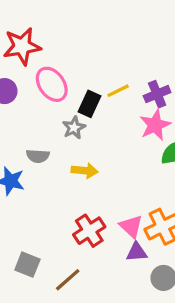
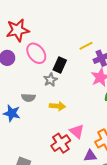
yellow line: (118, 91) -> (86, 46), moved
pink triangle: (131, 226) -> (77, 131), moved

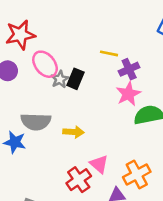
yellow line: (86, 46) -> (109, 53), turned 40
gray star: (50, 80) -> (60, 79), moved
gray semicircle: (28, 98) -> (36, 122), size x1.6

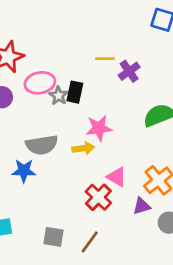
pink ellipse: (45, 64) -> (40, 83), turned -52
pink star: (128, 94) -> (99, 128), moved, turned 30

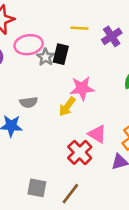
yellow line: (105, 59) -> (79, 28), moved
gray semicircle: (42, 145) -> (29, 102), size x0.6
yellow arrow: (83, 148) -> (67, 107), turned 132

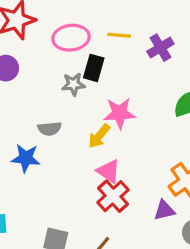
pink ellipse: (29, 45) -> (71, 38), moved
gray star: (45, 57) -> (73, 84), moved, turned 30
pink triangle: (97, 134) -> (108, 171), moved

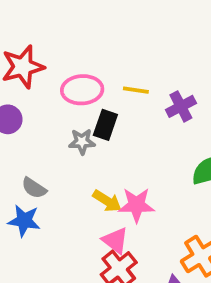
pink star: (119, 113) -> (136, 205), moved
gray semicircle: (49, 129) -> (34, 188), moved, turned 35
yellow arrow: (99, 136) -> (107, 201), turned -100

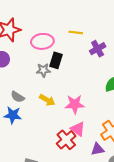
yellow line: (136, 90) -> (76, 32), moved
yellow arrow: (107, 201) -> (47, 100), moved
pink triangle: (115, 240) -> (78, 129), moved

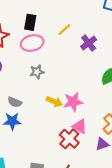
yellow line: (76, 32) -> (64, 30), turned -40
black rectangle: (56, 60) -> (30, 22), moved
yellow arrow: (47, 100) -> (54, 102), moved

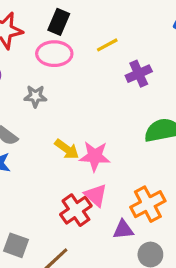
gray star: (37, 72) -> (35, 96), moved

